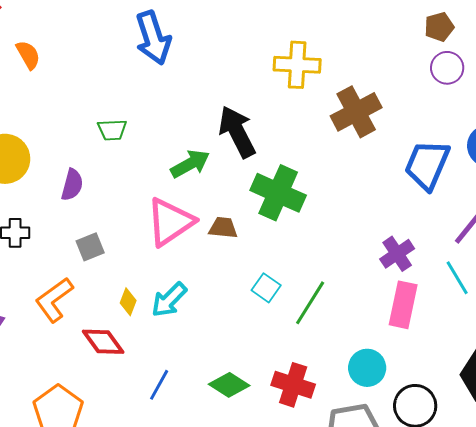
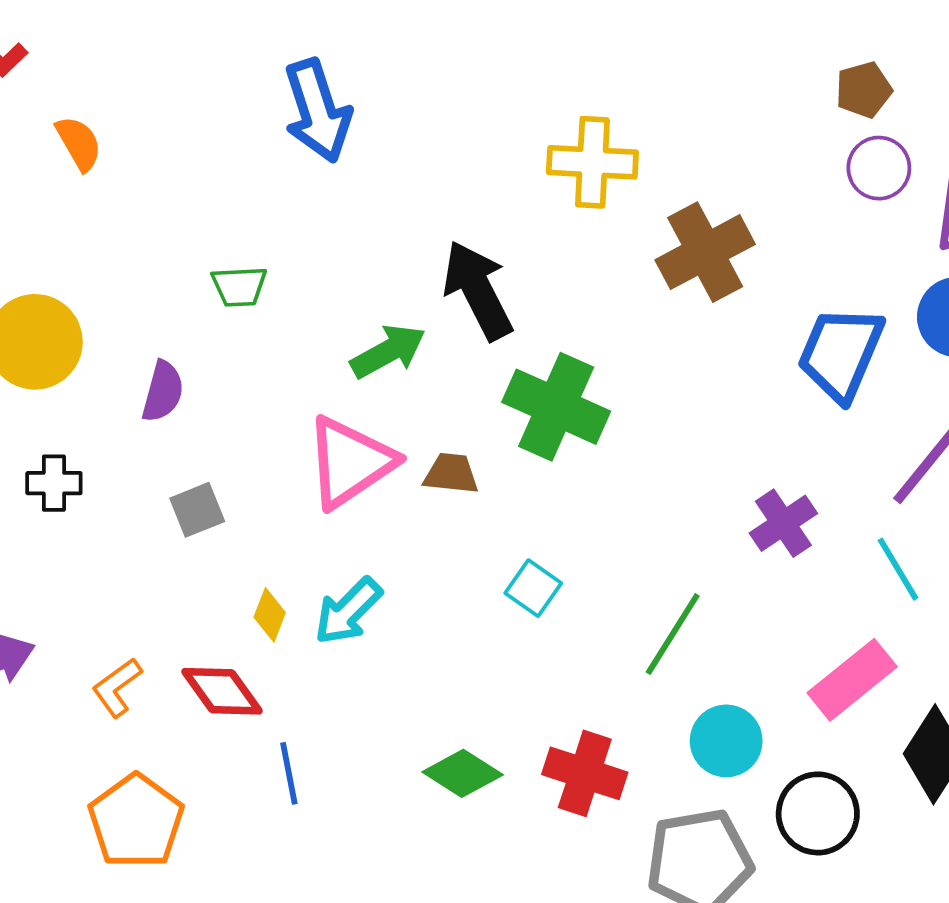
orange L-shape: (54, 300) -> (117, 687), moved, size x0.7
green line: (310, 303) -> (673, 634), moved
pink rectangle: (403, 305) -> (852, 680), moved, turned 39
blue line: (159, 385) -> (289, 773), moved, turned -40

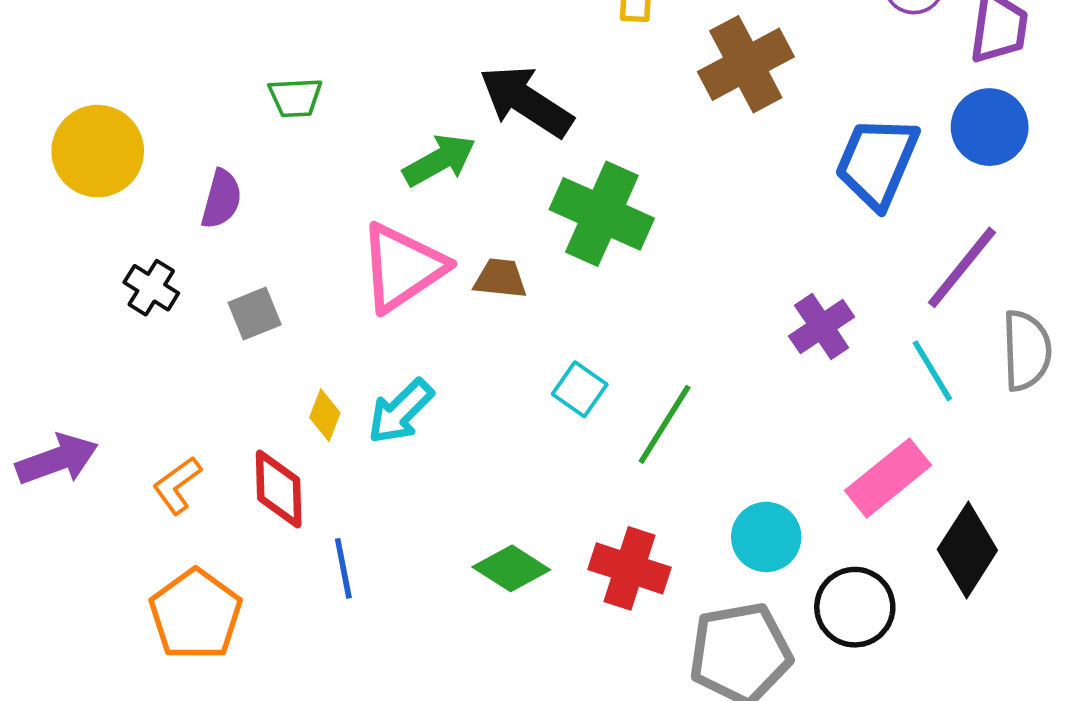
black arrow: (478, 290) -> (526, 101), turned -30
black cross: (54, 483) -> (151, 288), moved, turned 32
green line: (673, 634) -> (665, 424), moved
red diamond: (222, 691) -> (279, 489), turned 34

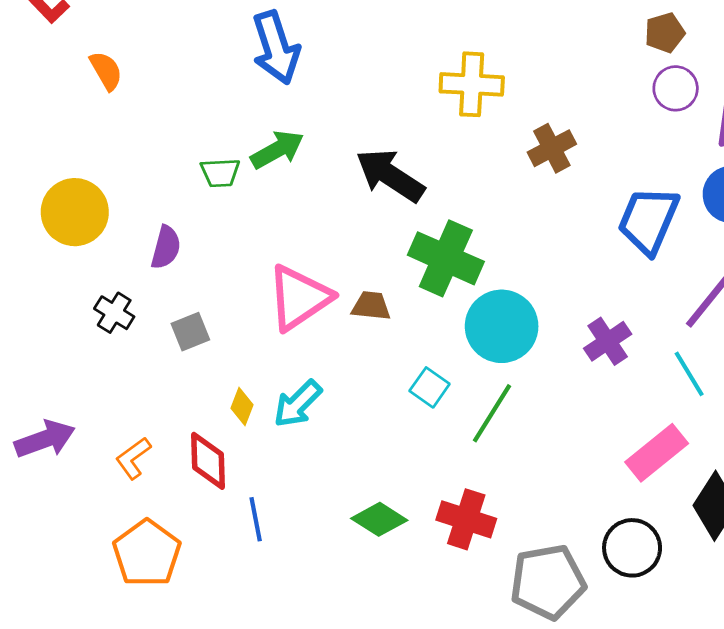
brown cross: (746, 64) -> (552, 148), size x0.7
green arrow: (439, 160) -> (277, 150), moved
cyan circle: (766, 537) -> (502, 326), moved, size x1.4

